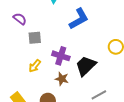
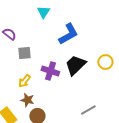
black trapezoid: (86, 66) -> (75, 65), moved
brown star: (62, 79) -> (27, 100), moved

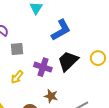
brown star: (27, 100) -> (51, 96), moved

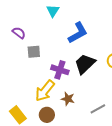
yellow arrow: (17, 77) -> (45, 91), moved, size x1.6

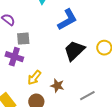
purple cross: (60, 70) -> (14, 57), moved
yellow arrow: (45, 91) -> (34, 78), size x0.7

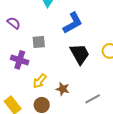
gray square: (23, 39) -> (39, 42), moved
black trapezoid: (74, 51) -> (80, 54), turned 105

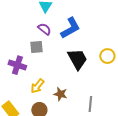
purple semicircle: (14, 23) -> (44, 29), moved
gray line: (93, 99) -> (90, 104), turned -56

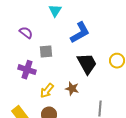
purple semicircle: (44, 29) -> (26, 33), moved
brown star: (60, 94) -> (72, 89), moved

